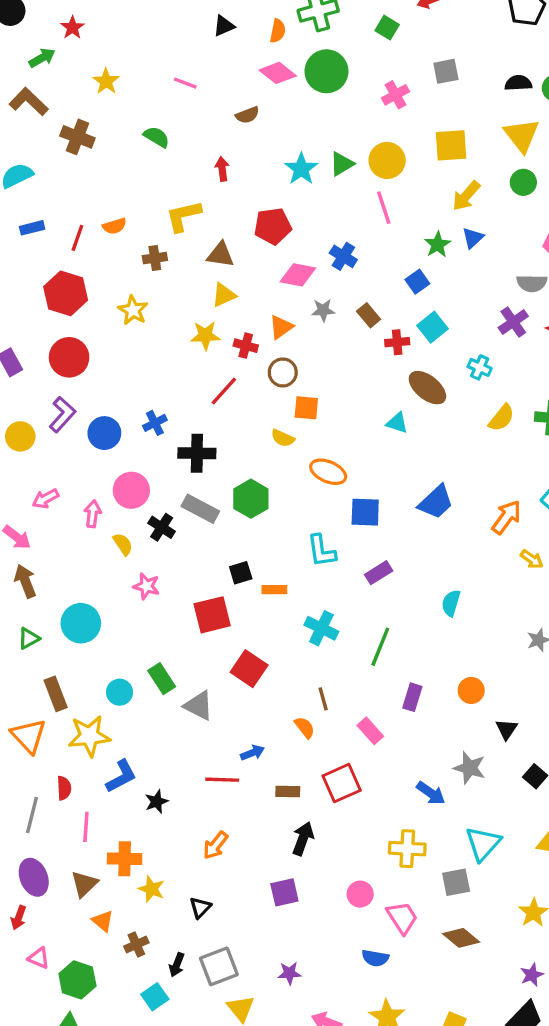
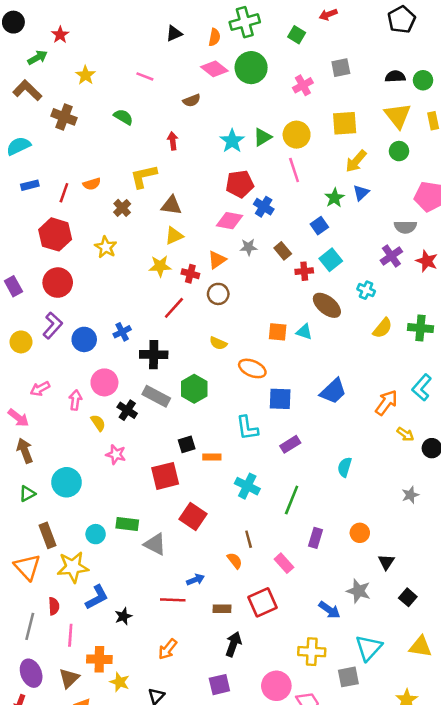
red pentagon: (273, 226) -> (240, 184), moved
brown cross: (155, 258) -> (122, 208), turned -36
orange square: (306, 408) -> (278, 332), moved
green rectangle: (162, 679) -> (127, 524), turned -50
pink circle: (360, 894) -> (276, 686), size x1.5

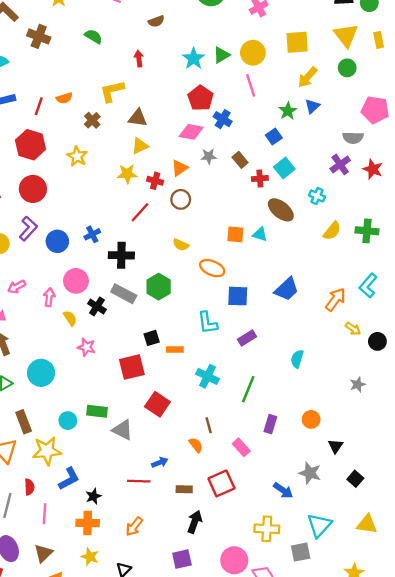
red pentagon: (240, 184) -> (201, 98), turned -30
orange cross: (99, 659) -> (88, 523), moved

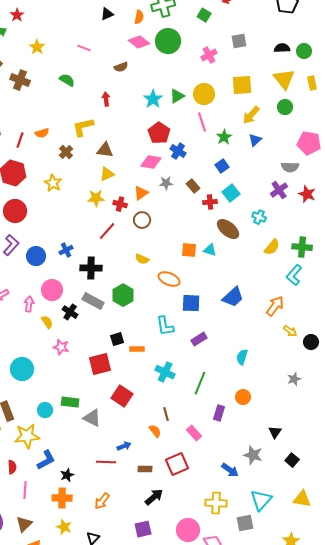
green star: (288, 111) -> (224, 137), moved
cyan L-shape: (368, 286) -> (294, 275), moved
orange circle: (311, 419) -> (243, 397), moved
black arrow: (195, 522) -> (154, 497), turned 30

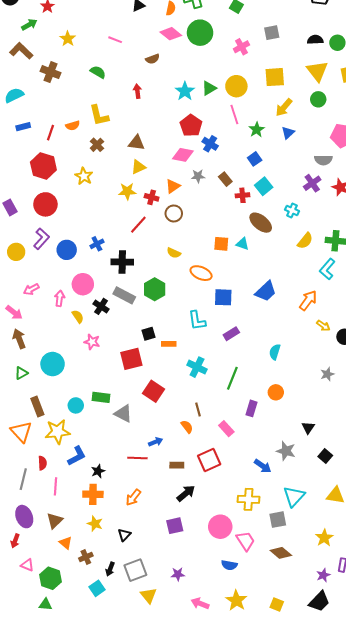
yellow L-shape: (83, 127) -> (99, 115), moved, turned -90

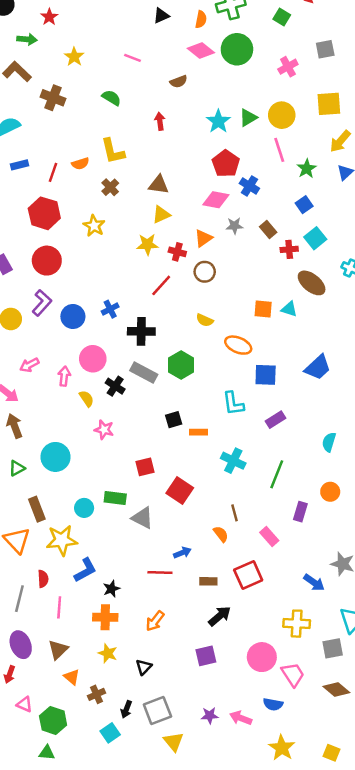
green arrow: (29, 25) -> (27, 39), turned 35
red square: (131, 359) -> (145, 467), moved, size x0.7
pink arrow: (200, 603) -> (241, 718), moved

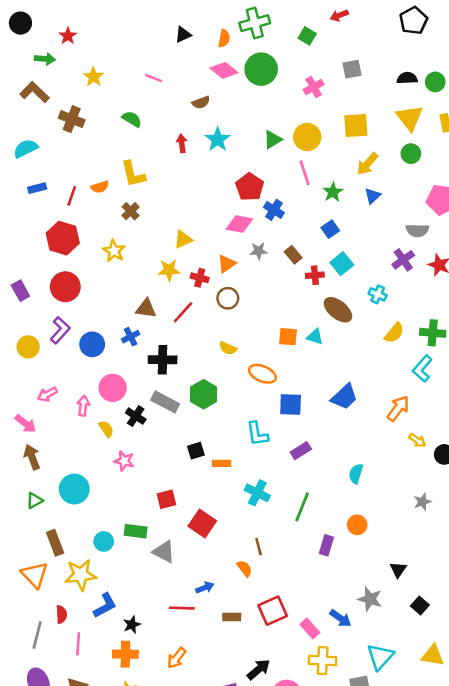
cyan star: (218, 121) -> (218, 140), moved
brown triangle: (159, 185) -> (146, 309), moved
pink rectangle: (269, 537) -> (310, 629), moved
black arrow: (220, 616) -> (259, 669), moved

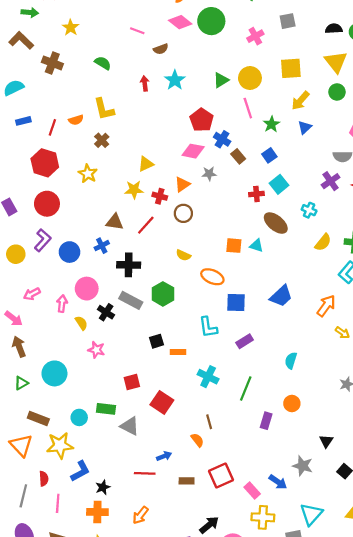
pink line: (154, 78) -> (137, 31), moved
brown rectangle: (293, 255) -> (238, 156), moved
brown rectangle: (55, 543) -> (38, 419), turned -48

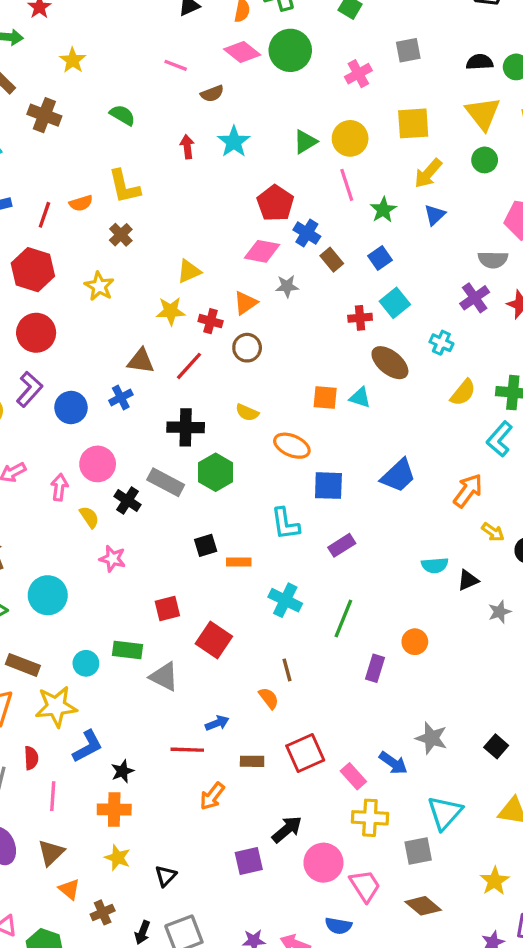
black cross: (129, 265) -> (186, 427), moved
cyan semicircle: (291, 361) -> (435, 565), moved, turned -112
black triangle: (326, 441) -> (468, 580), moved, turned 32
orange arrow: (140, 515) -> (212, 796), moved

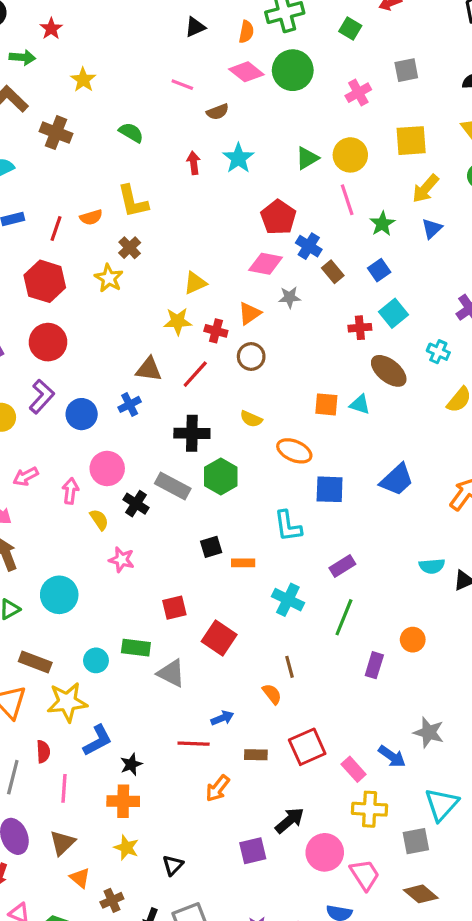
yellow star: (99, 286) -> (109, 278), moved
purple rectangle: (342, 545) -> (342, 566), moved

